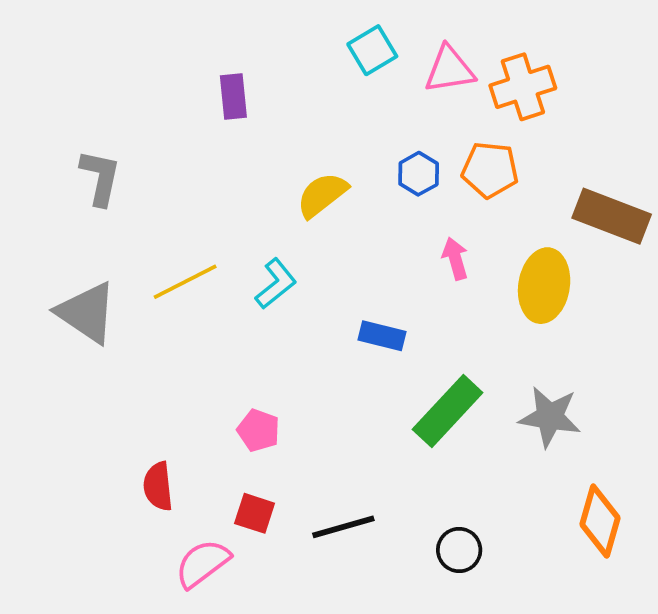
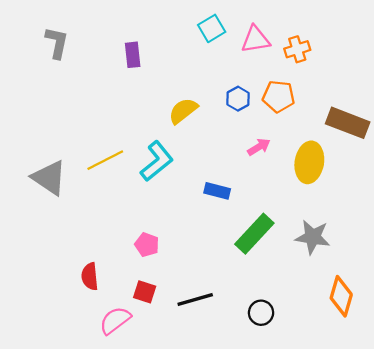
orange cross: (523, 87) -> (297, 49), size x0.7
gray L-shape: (100, 178) -> (57, 43), moved
pink arrow: (455, 259) -> (259, 147), turned 75
cyan L-shape: (276, 284) -> (157, 161), size x1.4

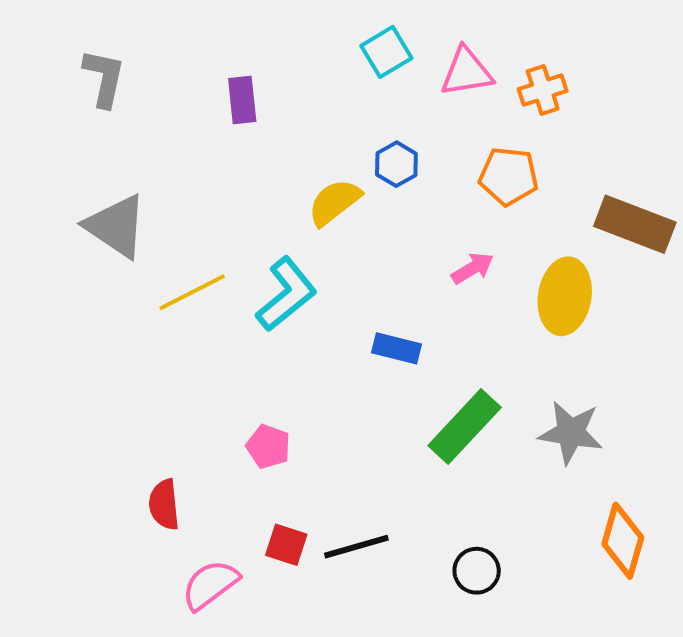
blue hexagon: (238, 99) -> (396, 164), moved
gray triangle: (49, 178) -> (116, 226), moved
red square: (145, 292) -> (286, 545), moved

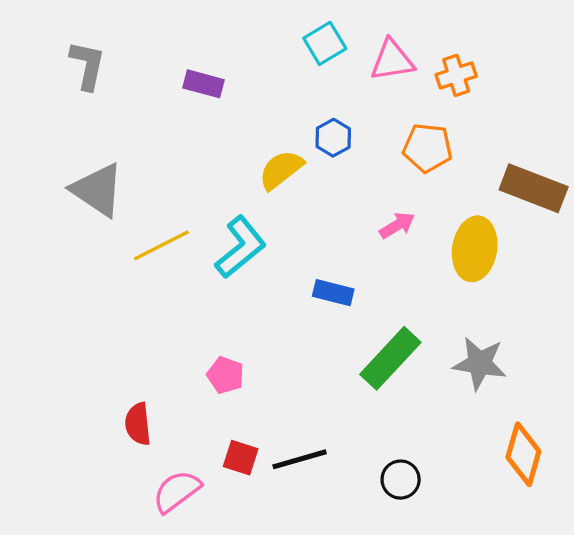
purple rectangle: (242, 100) -> (204, 84), turned -69

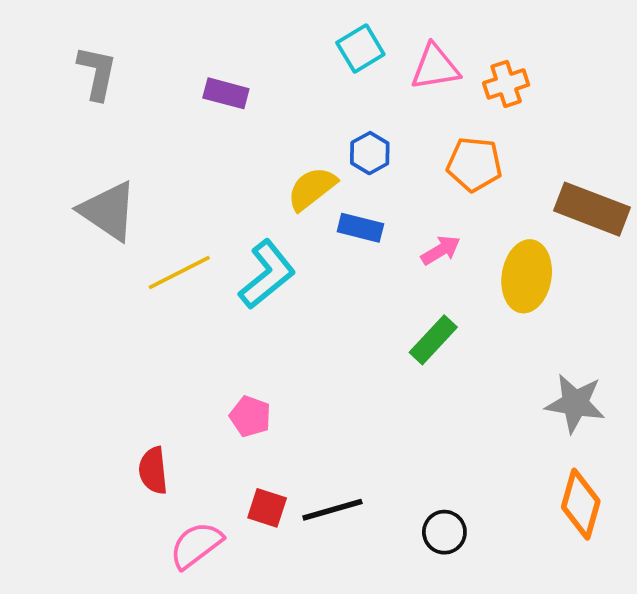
blue rectangle: (333, 293) -> (360, 228), moved
green rectangle: (390, 358) -> (433, 340), moved, size x0.7
gray star: (480, 363) -> (575, 403), moved

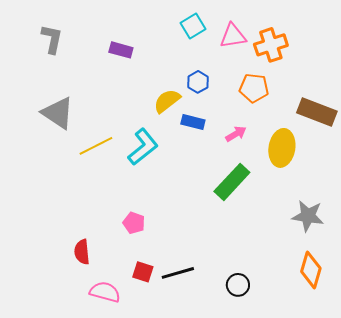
orange cross: (506, 84) -> (271, 45), size x1.4
green rectangle: (433, 340) -> (232, 182), size x1.4
pink semicircle: (196, 545) -> (105, 292), turned 52

